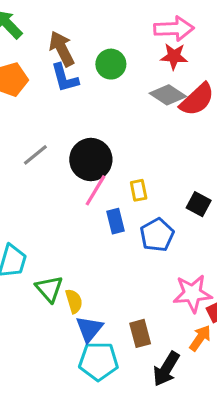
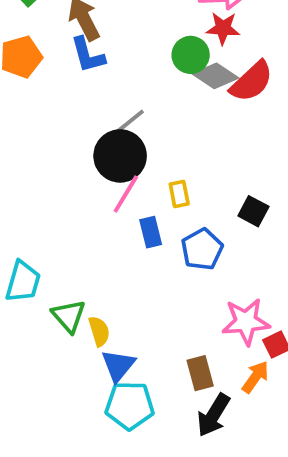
green circle: (111, 64) -> (191, 55), moved
gray line: (35, 155) -> (130, 122), moved
brown rectangle: (140, 333) -> (200, 373), moved

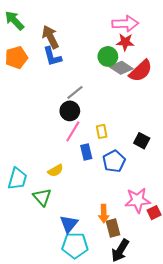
black circle: (120, 156) -> (70, 111), size x0.7
yellow semicircle: (99, 331) -> (55, 170), moved, turned 77
orange arrow: (255, 377) -> (104, 214), moved, turned 144

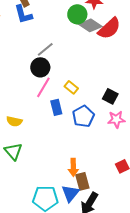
yellow rectangle: (102, 131) -> (71, 87), turned -40
yellow semicircle: (55, 170) -> (14, 121), moved, turned 42
pink star: (138, 200) -> (116, 119), moved, size x0.7
blue triangle: (69, 224) -> (70, 193), moved

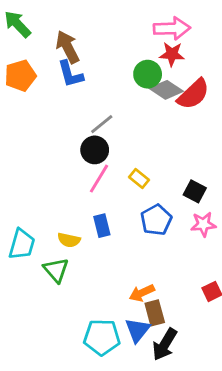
blue rectangle: (56, 107) -> (102, 226), moved
yellow semicircle: (14, 121) -> (69, 240), moved
orange arrow: (73, 167) -> (142, 293), turned 66

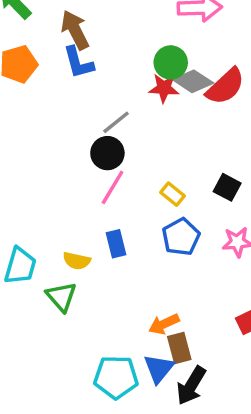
red star: (172, 54) -> (164, 88), moved
yellow rectangle: (139, 179) -> (172, 194), moved
black square: (195, 191) -> (227, 187), moved

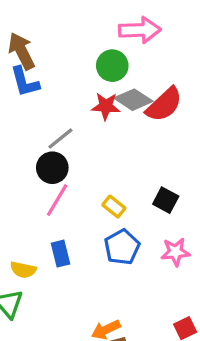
green circle: (171, 62) -> (112, 66), moved

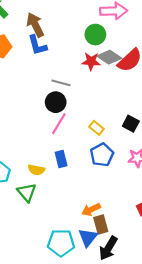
gray line: (60, 139) -> (61, 83), turned 54

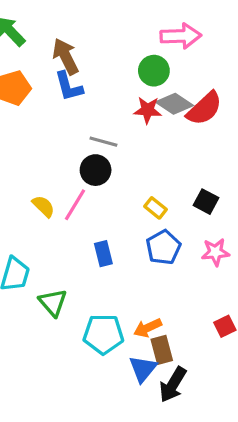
pink line: (59, 124) -> (75, 205), moved
yellow semicircle: (36, 170) -> (43, 206), moved, turned -147
cyan pentagon: (61, 243) -> (103, 334), moved

